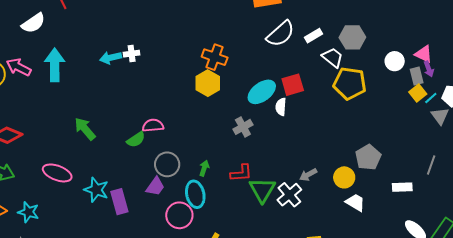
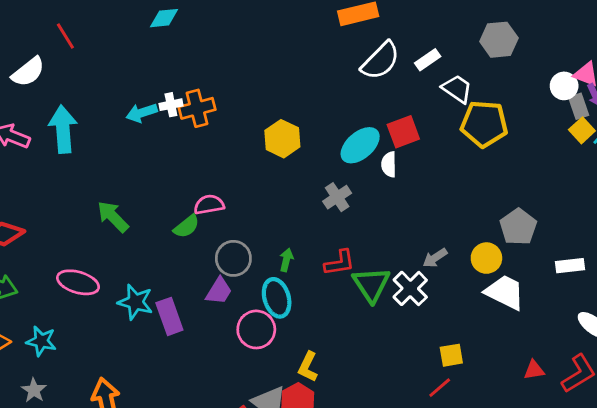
gray hexagon: (352, 37) -> (499, 40), moved
orange cross: (215, 57) -> (197, 108), moved, turned -30
white circle: (395, 61) -> (564, 86), moved
white trapezoid: (355, 202) -> (505, 292), size x1.4

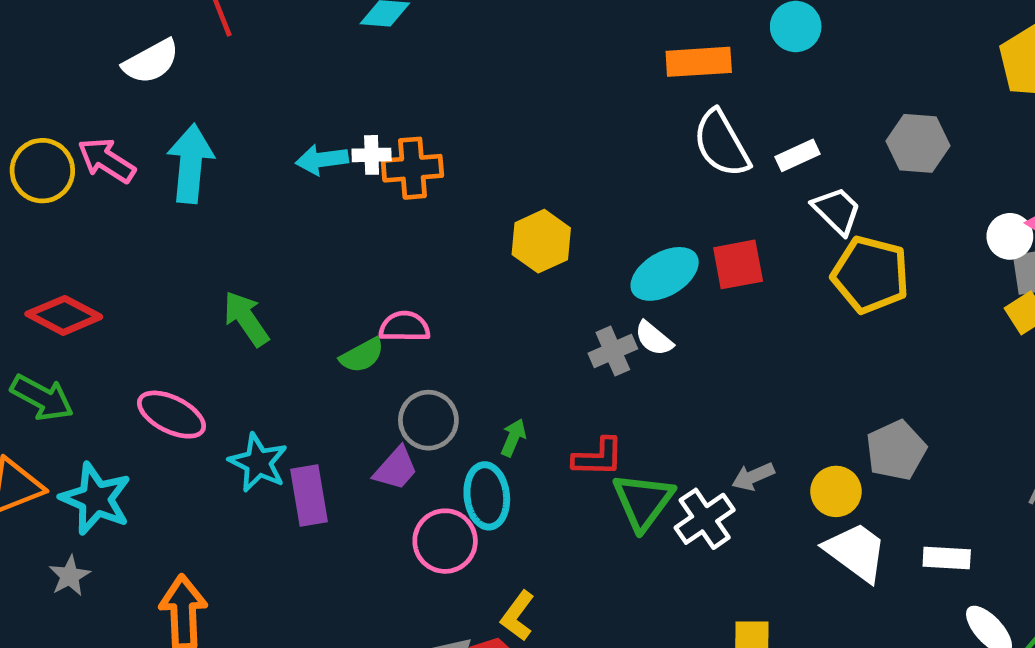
white semicircle: (380, 61) -> (721, 144), turned 96
white semicircle: (389, 164) -> (654, 338), moved, turned -60
white rectangle: (570, 266) -> (947, 558), moved
cyan star: (41, 341) -> (96, 499), size x1.4

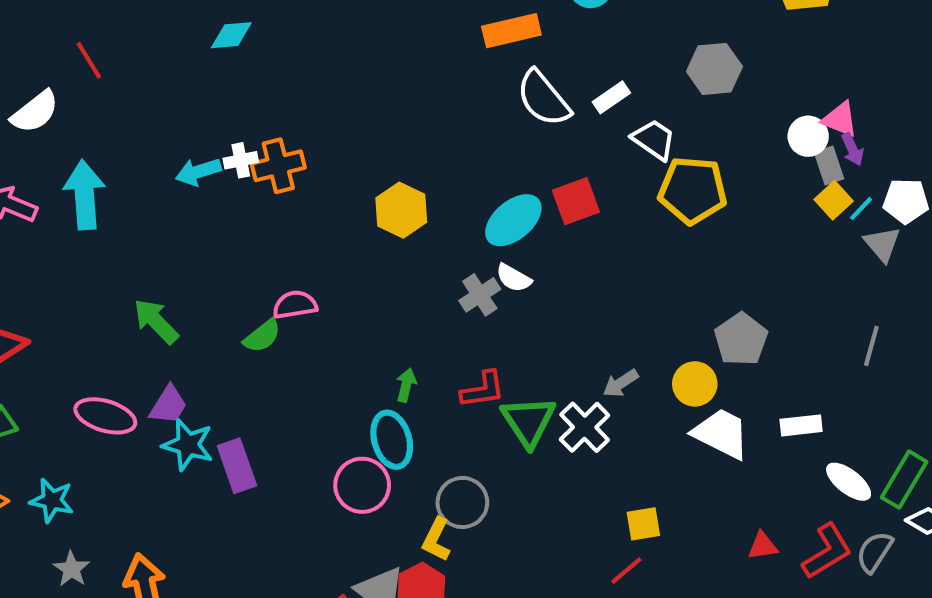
gray circle: (428, 420) -> (462, 502), moved
purple trapezoid: (396, 469) -> (168, 405), moved
cyan star: (96, 499) -> (52, 500), size x0.7
gray star: (70, 576) -> (71, 569), moved

